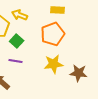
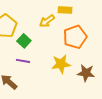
yellow arrow: (20, 15) -> (47, 21), moved, turned -56
orange pentagon: (53, 34) -> (75, 37), moved

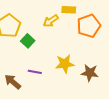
orange pentagon: (75, 37) -> (89, 26), moved
purple line: (23, 61) -> (35, 72), moved

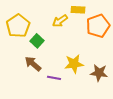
purple line: (35, 72) -> (54, 78), moved
brown arrow: (13, 82) -> (33, 64), moved

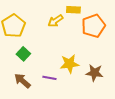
green square: (37, 41) -> (23, 54), moved
brown arrow: (33, 64) -> (22, 81), moved

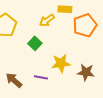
green square: (23, 54) -> (35, 43), moved

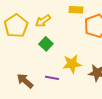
yellow arrow: (47, 20) -> (43, 21), moved

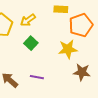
yellow star: (72, 64) -> (68, 49), moved

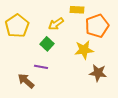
yellow arrow: (28, 20) -> (56, 24), moved
purple line: (37, 77) -> (41, 67), moved

